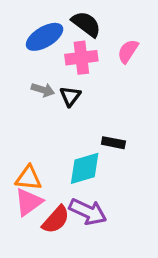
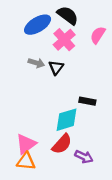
pink cross: (81, 58) -> (64, 40), turned -35
orange triangle: (28, 178) -> (26, 161), moved
purple arrow: (88, 212) -> (84, 157), moved, size x0.7
red semicircle: (56, 220) -> (62, 144), moved

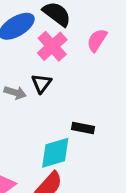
gray arrow: (36, 63) -> (15, 93), moved

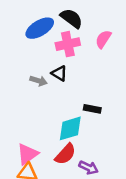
pink cross: (52, 46) -> (68, 44), turned 30
black triangle: (41, 83) -> (59, 73), turned -35

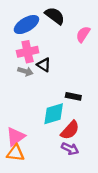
pink cross: (68, 44) -> (28, 52), moved
red semicircle: (65, 154) -> (70, 130), moved

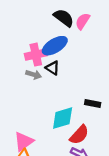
blue ellipse: (26, 25) -> (55, 46), moved
pink semicircle: (83, 34) -> (83, 21), moved
black rectangle: (73, 96) -> (93, 104), moved

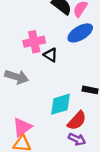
blue ellipse: (55, 46) -> (80, 33), moved
gray arrow: (34, 75) -> (17, 77), moved, size x1.5

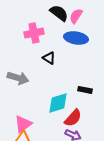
blue ellipse: (80, 33) -> (76, 38), turned 40
pink cross: (34, 42) -> (34, 33), moved

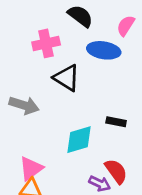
pink semicircle: (76, 16) -> (126, 26), moved
black triangle: (49, 58) -> (67, 78), size x1.5
red semicircle: (73, 118) -> (116, 171), moved, turned -78

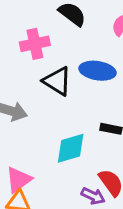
blue ellipse: (104, 50) -> (98, 71), moved

